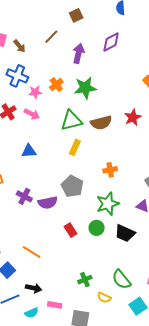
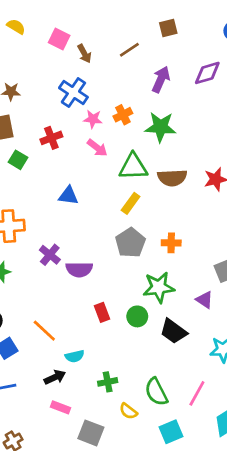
pink arrow: (32, 114) -> (97, 148), moved
gray pentagon: (72, 186) -> (130, 243), moved
black arrow: (34, 288) -> (55, 377), moved, turned -49
cyan semicircle: (32, 313) -> (75, 356), moved

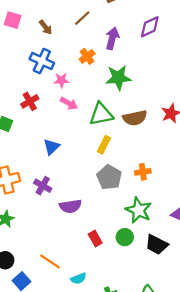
pink square: (59, 39) -> (13, 20), moved
orange cross: (123, 115) -> (87, 56), moved
blue triangle: (68, 196) -> (52, 147), turned -42
purple cross: (50, 255) -> (43, 186), moved
green star: (159, 287) -> (139, 210), turned -30

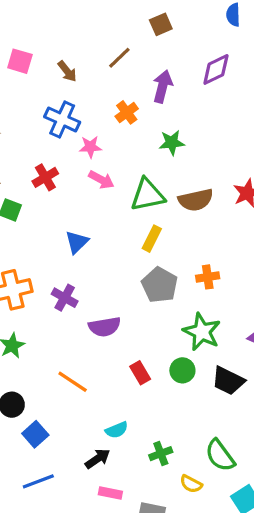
green star: (118, 78) -> (172, 143), size x0.7
orange line: (50, 261) -> (73, 382), moved

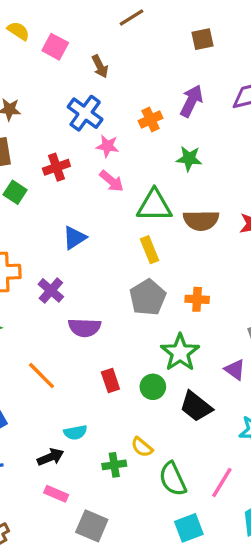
brown line: (119, 58) -> (131, 18), moved
yellow rectangle: (152, 239) -> (149, 250), turned -60
yellow semicircle: (191, 484) -> (142, 447), moved

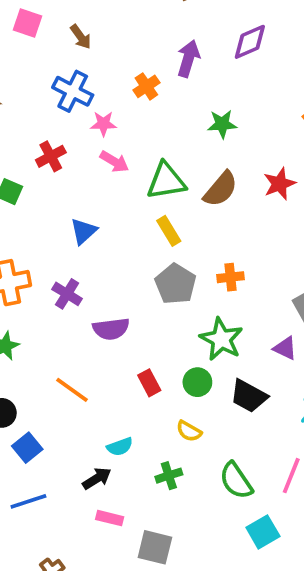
green star: (189, 159) -> (222, 124), moved
brown semicircle: (201, 220) -> (221, 189), turned -40
yellow semicircle: (142, 447) -> (189, 431), moved

